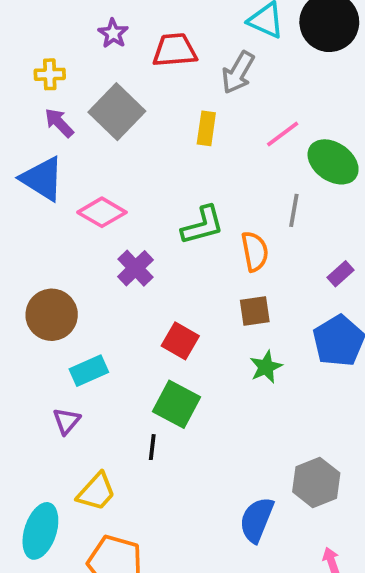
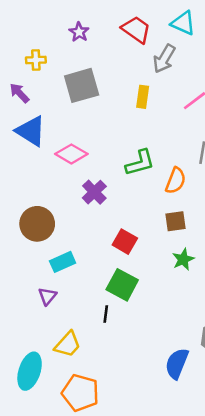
red trapezoid: (175, 50) -> (136, 30), moved, turned 40
gray square: (117, 112) -> (82, 85), turned 30
purple arrow: (59, 123) -> (19, 93), moved
orange semicircle: (255, 251) -> (176, 181), turned 32

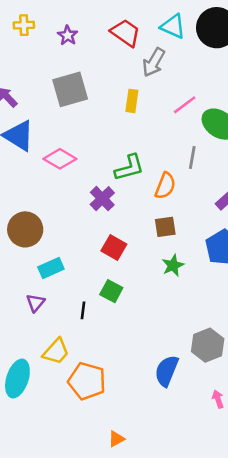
yellow cross: (36, 60) -> (24, 25), moved
purple cross: (94, 192) -> (102, 199), moved
green square: (122, 285) -> (111, 291), size x0.7
black line: (106, 314) -> (83, 310), moved
orange pentagon: (80, 393) -> (87, 381), moved

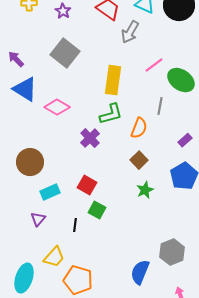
gray square: (70, 89) -> (65, 53), turned -36
yellow rectangle: (132, 101) -> (113, 80), moved, size x1.6
brown square: (165, 227) -> (139, 160), turned -36
red square: (114, 247) -> (87, 185), moved

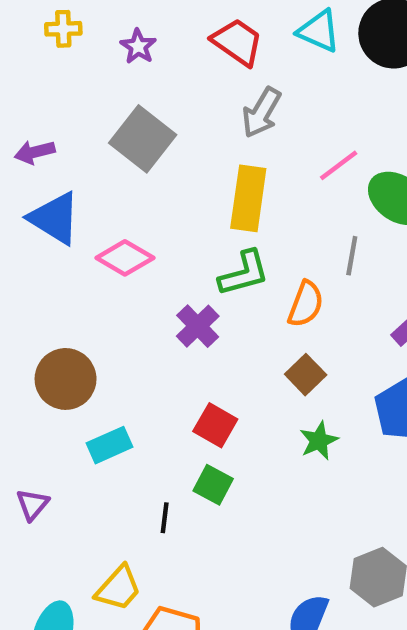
gray arrow: (130, 32) -> (262, 112), moved
purple arrow: (16, 59) -> (35, 152), turned -60
red square: (87, 185) -> (215, 425), moved
purple triangle: (38, 219) -> (32, 505), moved

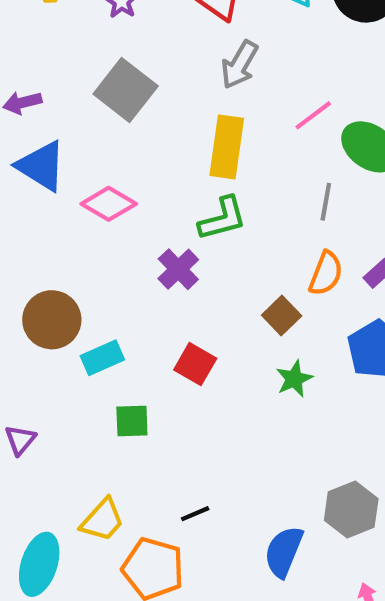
orange semicircle: (306, 304) -> (326, 273), moved
cyan rectangle: (110, 445) -> (102, 358), moved
green square: (213, 485) -> (132, 421), moved, turned -30
black line: (165, 518) -> (195, 514), moved, turned 60

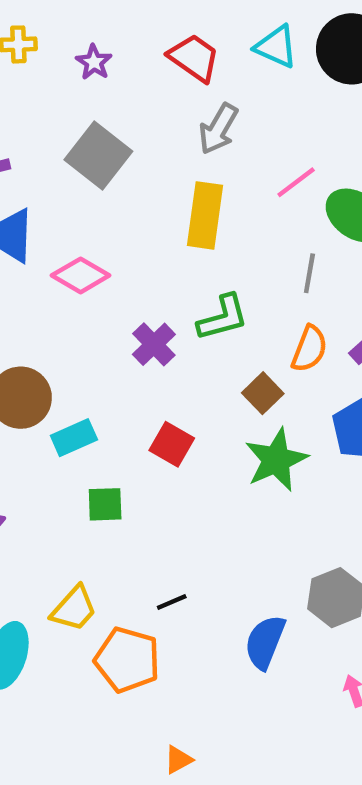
green L-shape: (223, 219) -> (223, 318), moved
green star: (294, 379) -> (276, 460), size x1.6

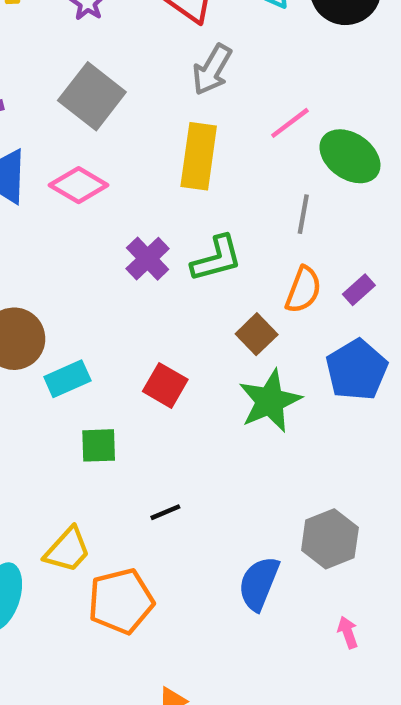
pink diamond: (81, 275) -> (79, 185), moved
purple cross: (154, 344) -> (148, 259), moved
black line: (172, 602) -> (165, 512), moved
orange pentagon: (127, 660) -> (121, 601), turned -30

